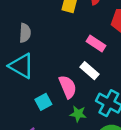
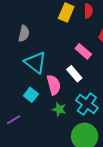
cyan triangle: (21, 66) -> (35, 63), moved
cyan square: (43, 102) -> (31, 95), turned -32

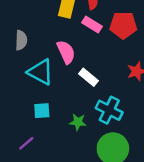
pink rectangle: (83, 51) -> (92, 25), moved
pink semicircle: (54, 85) -> (66, 52), moved
cyan square: (31, 95) -> (42, 111), turned -32

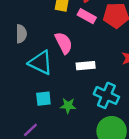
white rectangle: (88, 77) -> (86, 66), turned -42
green star: (78, 122) -> (68, 106), moved

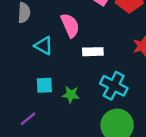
cyan triangle: (41, 63) -> (44, 46), size x0.7

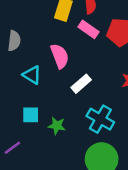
white rectangle: (93, 52) -> (81, 84), turned -42

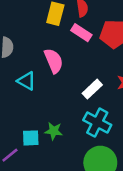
white rectangle: (81, 84) -> (92, 89), moved
cyan square: (31, 115) -> (31, 138), moved

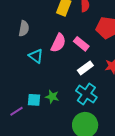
pink rectangle: (81, 33) -> (81, 44), moved
pink semicircle: (54, 61) -> (58, 43), turned 42

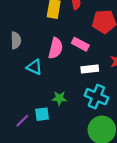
white rectangle: (85, 68) -> (90, 69), turned 42
green star: (52, 97) -> (59, 98), moved
purple line: (17, 111) -> (22, 121), moved

